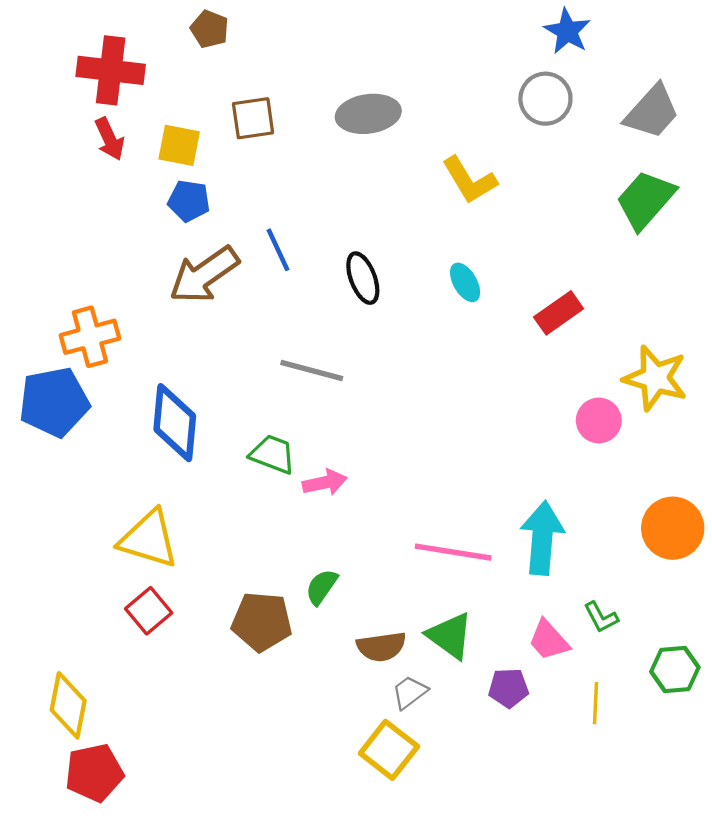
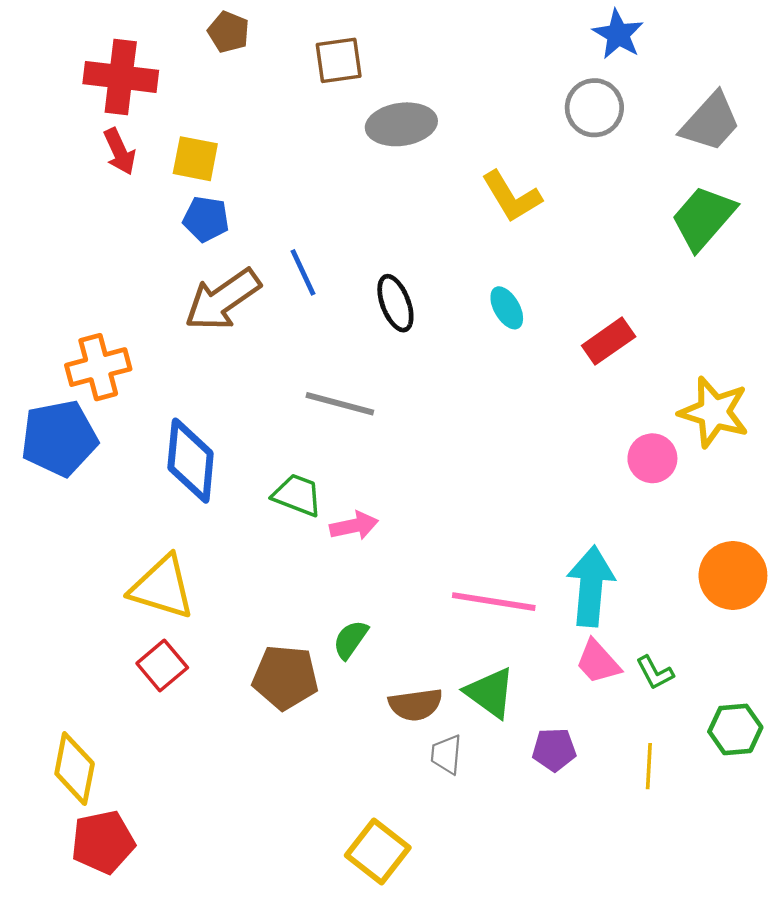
brown square: (253, 118) -> (339, 60), moved
pink trapezoid: (549, 640) -> (598, 662), moved
gray trapezoid: (410, 692) -> (446, 754), turned -48
yellow square: (389, 750) -> (378, 851), moved

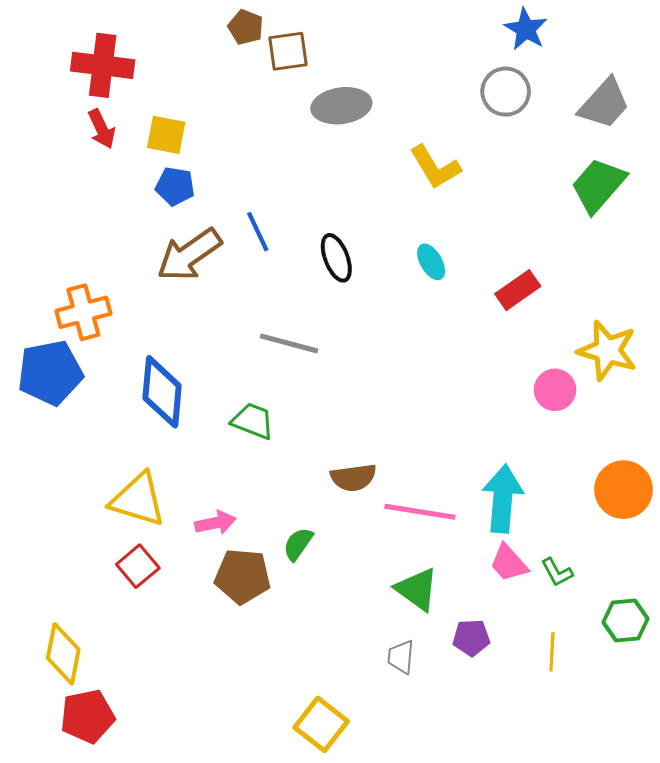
brown pentagon: (228, 32) -> (246, 27), moved
pink arrow: (354, 526) -> (215, 523), moved
brown semicircle: (416, 705) -> (353, 477), moved
gray trapezoid: (446, 754) -> (401, 657), moved

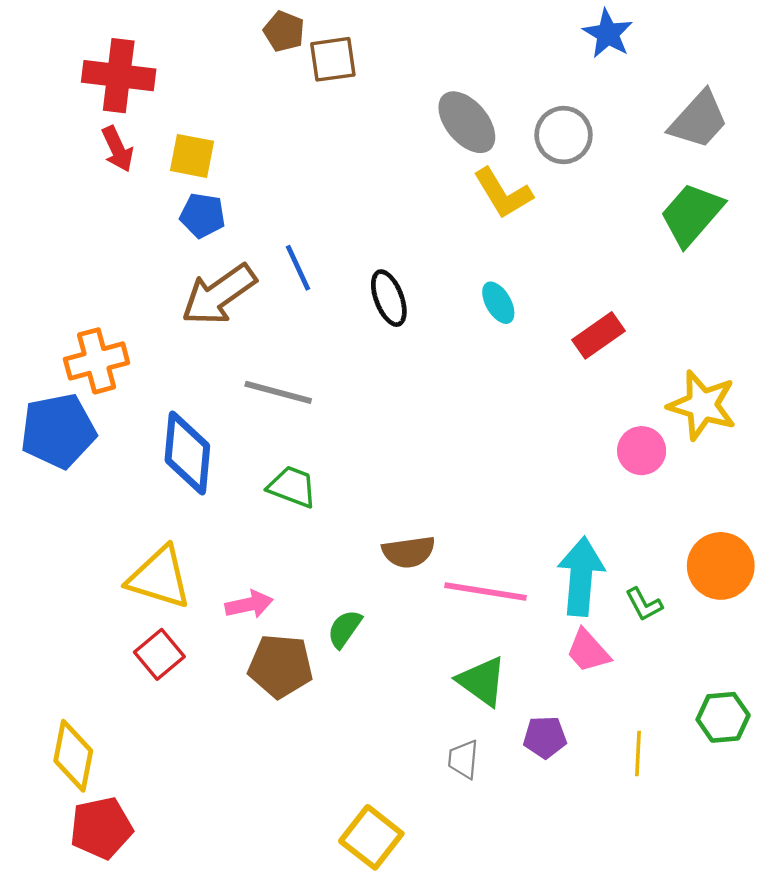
gray circle: (506, 92) -> (564, 135), moved
gray ellipse: (341, 106) -> (467, 122), moved, turned 58
gray line: (289, 343) -> (278, 392), moved
green L-shape: (557, 572) -> (644, 604), moved

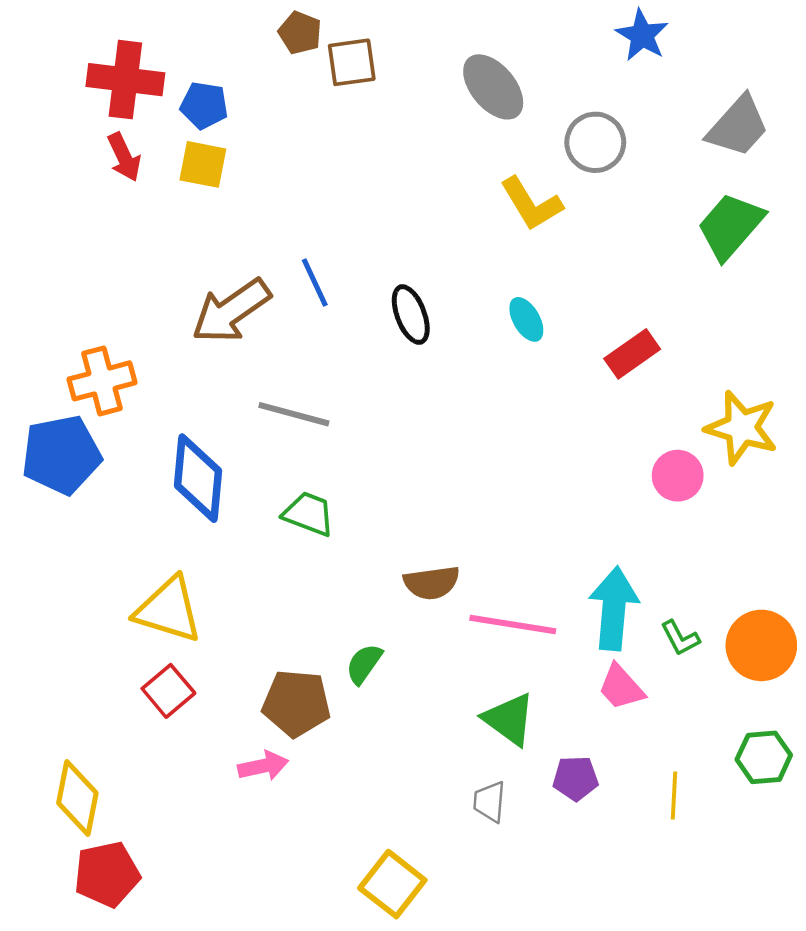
gray ellipse: (467, 122) -> (493, 87), moved
blue pentagon: (202, 215) -> (204, 105), moved
orange circle: (721, 566) -> (761, 645), moved
pink arrow: (249, 604) -> (263, 766), moved

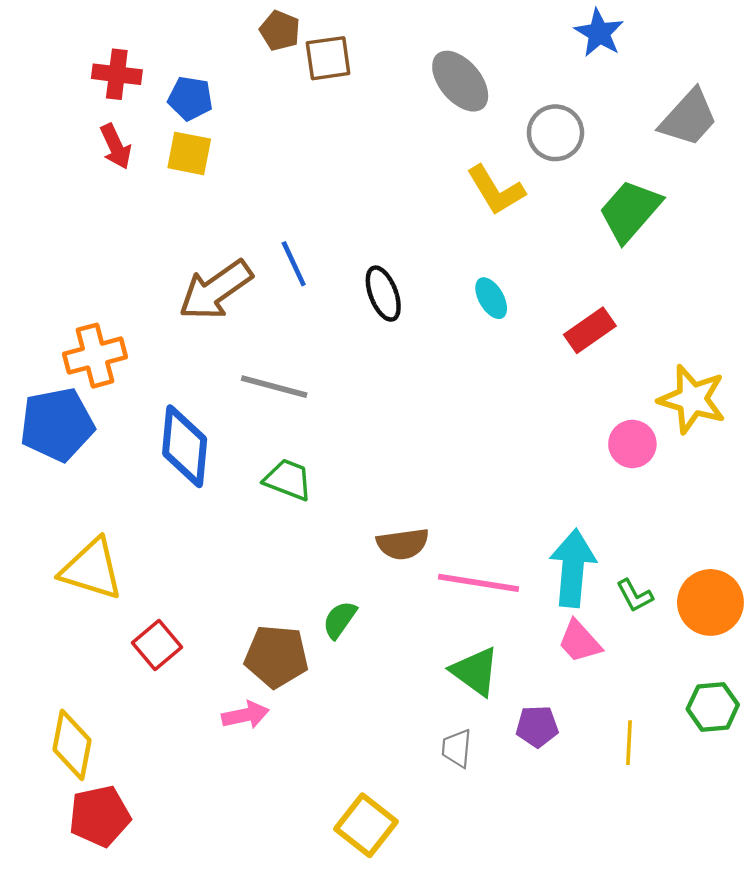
red cross: (125, 80) -> (117, 74), size x0.7
green trapezoid: (731, 226) -> (630, 211), moved
yellow triangle: (168, 610) -> (92, 569), moved

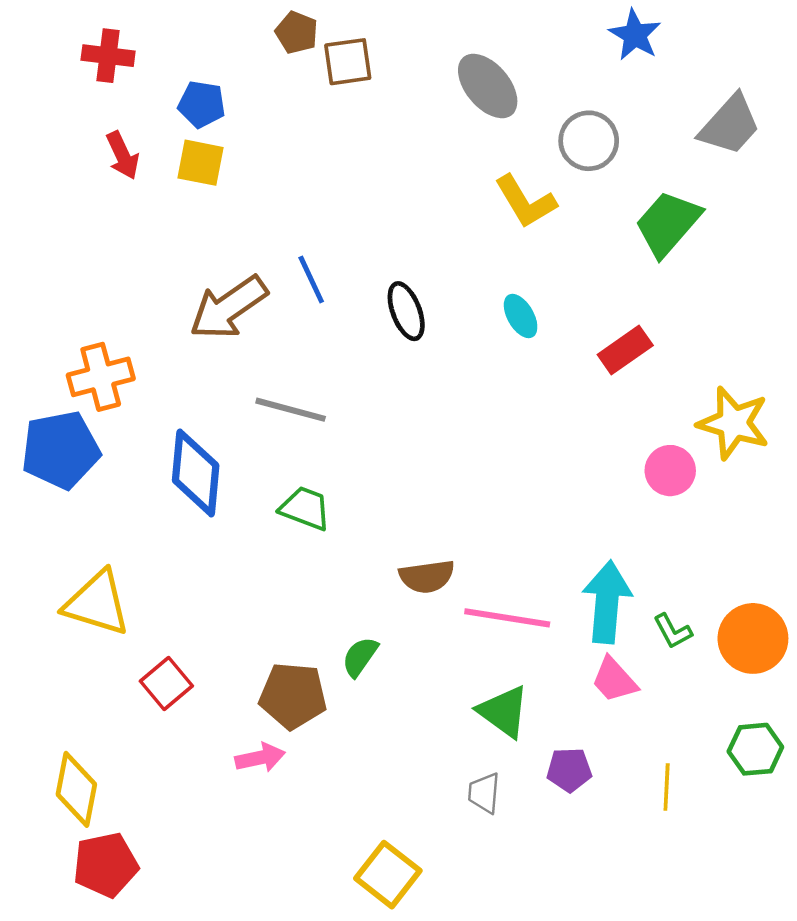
red cross: (117, 74) -> (108, 56), moved

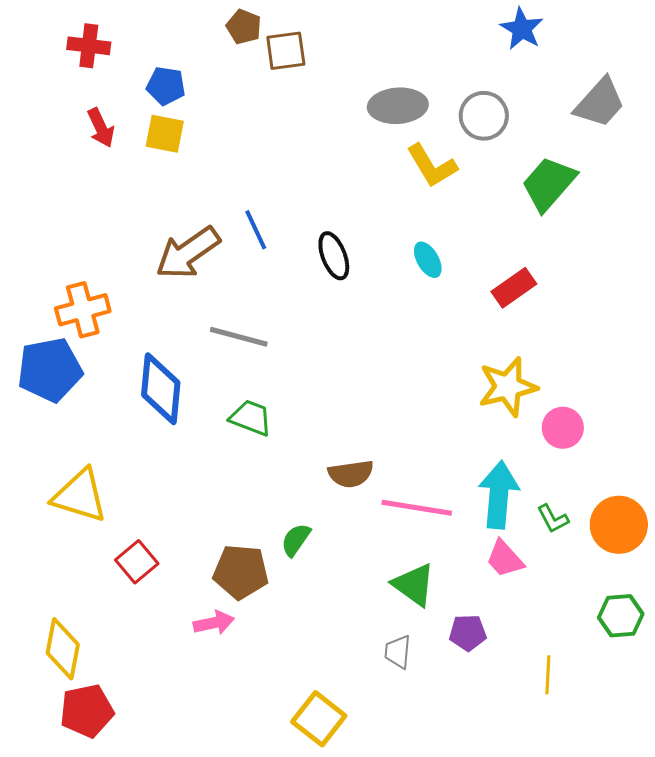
gray ellipse: (488, 86) -> (398, 106), moved, turned -54
yellow star: (734, 423) -> (508, 387), moved, turned -30
pink circle: (670, 471) -> (563, 428), moved
yellow line: (667, 787) -> (548, 675), moved

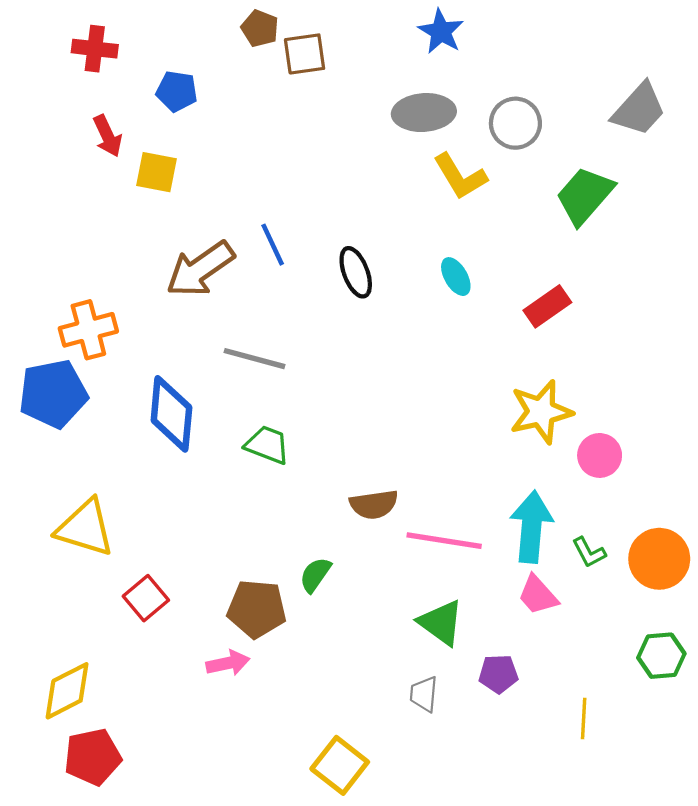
blue star: (522, 29) -> (441, 32), moved
yellow square: (165, 134) -> (157, 172), moved
yellow diamond: (63, 649) -> (67, 691), turned 52

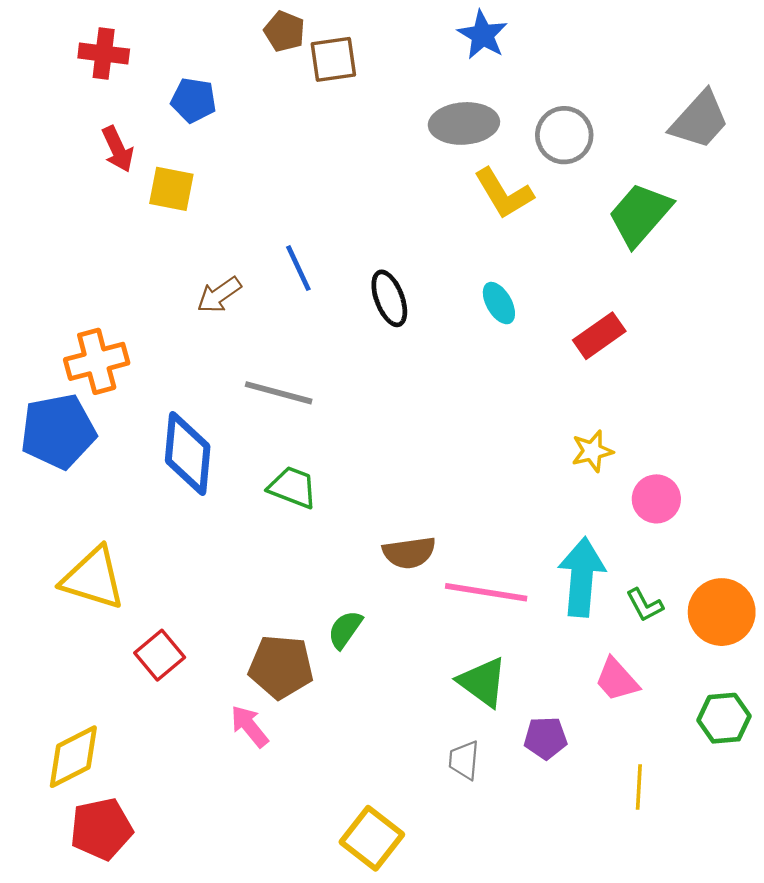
brown arrow: (200, 269) -> (219, 295), size x0.6
yellow star: (541, 412) -> (592, 451), size x0.6
pink trapezoid: (538, 595) -> (617, 680), moved
pink arrow: (228, 663) -> (249, 726), turned -117

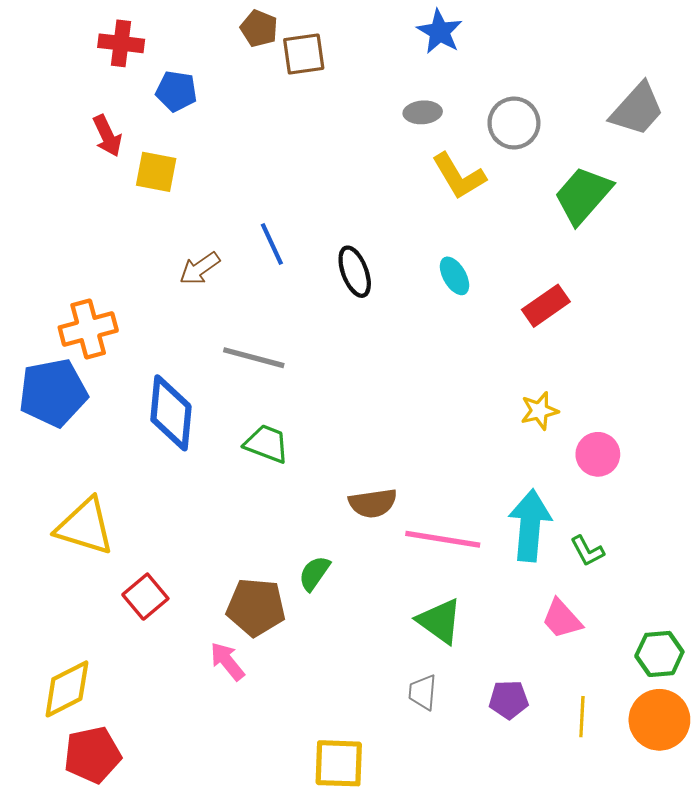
red cross: (104, 54) -> (121, 43), moved
gray ellipse: (464, 123) -> (423, 112), size x0.6
orange circle: (722, 612) -> (659, 720), moved
purple pentagon: (546, 738) -> (509, 700), moved
yellow square: (372, 838) -> (339, 763), turned -36

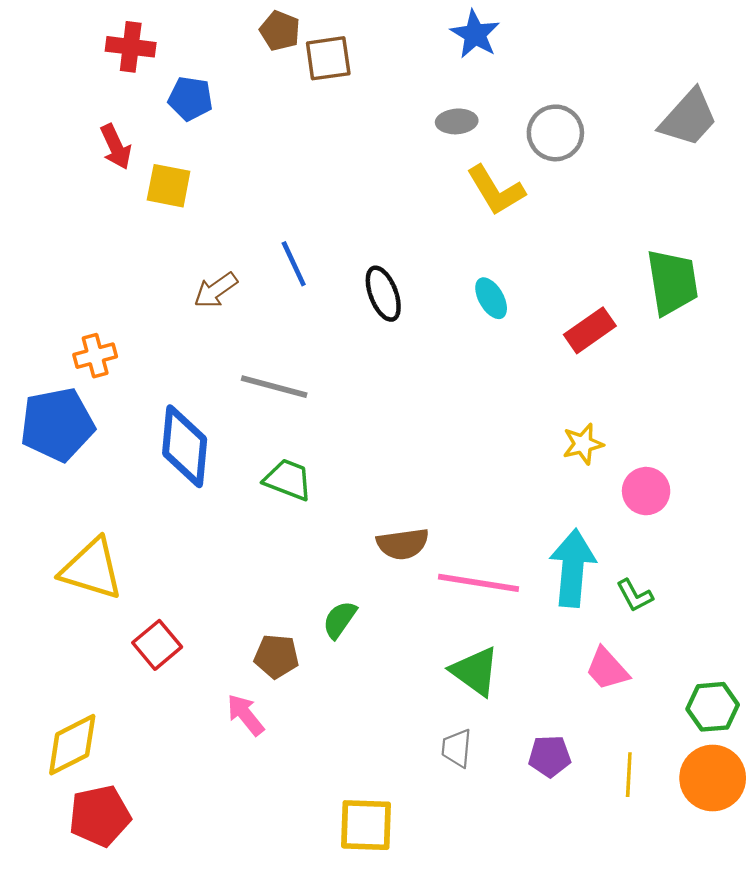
green trapezoid: (583, 195) -> (672, 282), moved, turned 130
orange cross: (88, 329) -> (95, 356), size x0.7
brown pentagon: (256, 607) -> (276, 656), size x0.7

